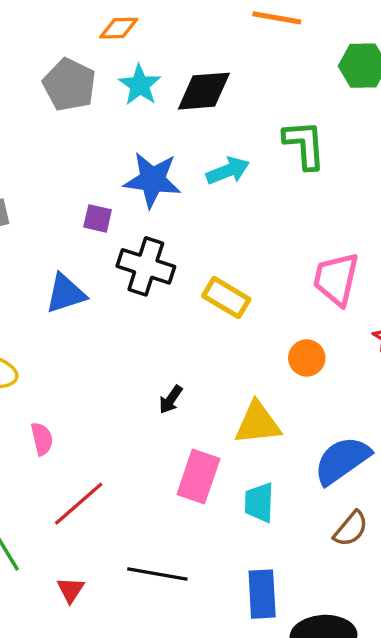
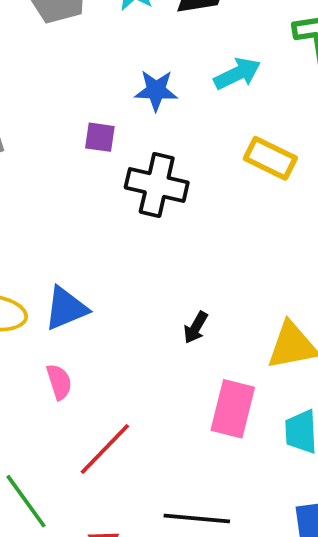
blue star: (152, 180) -> (156, 90), size x0.7
blue triangle: (66, 294) -> (66, 308), moved
yellow rectangle: (226, 298) -> (270, 158), moved

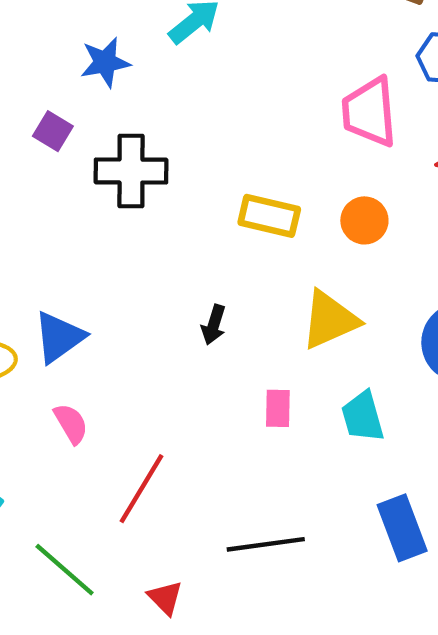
purple square: (100, 137) -> (53, 131), turned 36
yellow rectangle: (270, 158) -> (269, 216), moved
pink rectangle: (233, 409) -> (278, 408), size x0.6

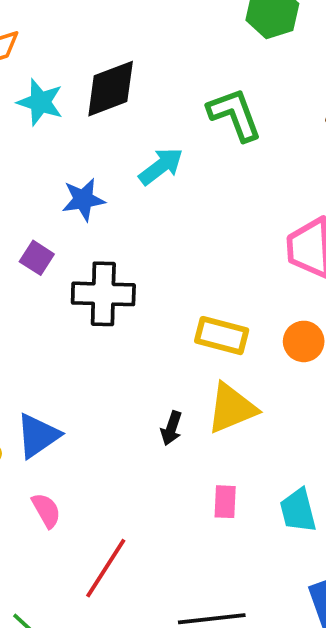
yellow triangle: (330, 320) -> (232, 408), moved

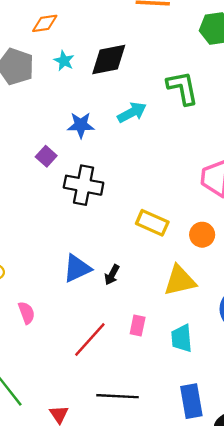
cyan star: (40, 102) -> (64, 61), size x0.7
yellow triangle: (232, 408) -> (180, 281), moved
blue triangle: (38, 436) -> (77, 268), moved
red line: (106, 568) -> (90, 340), moved

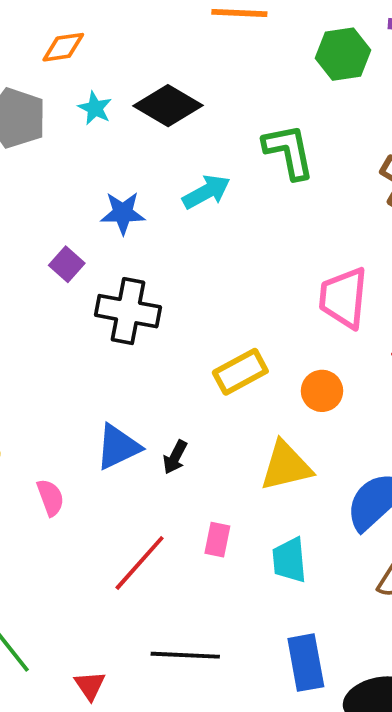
black diamond: (109, 59) -> (168, 106), turned 42
yellow rectangle: (152, 223) -> (240, 372), turned -52
pink semicircle: (27, 313) -> (50, 497), moved

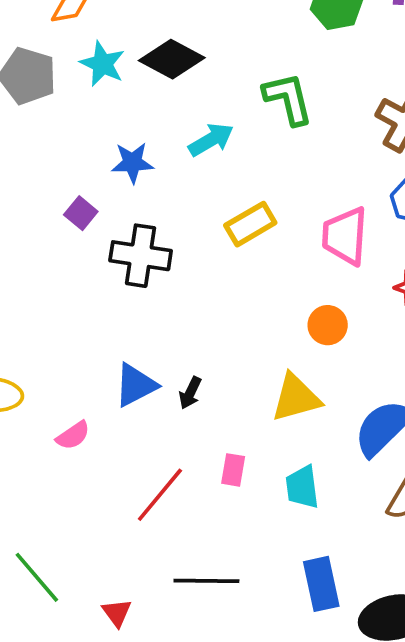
cyan star: (95, 108) -> (102, 64), size x1.4
yellow rectangle: (240, 372) -> (250, 224), moved
pink semicircle: (50, 497) -> (73, 435), turned 78

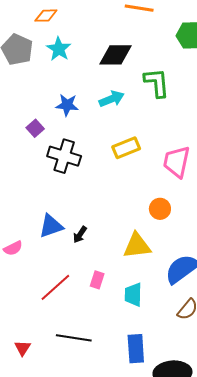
black diamond: (172, 59) -> (116, 55), moved, turned -36

